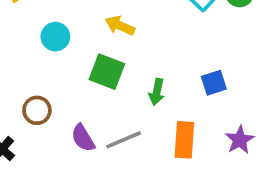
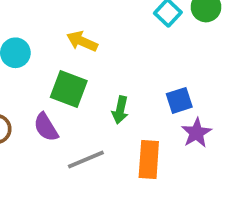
purple semicircle: (83, 138) -> (46, 127), moved
purple star: (240, 140) -> (196, 133), moved

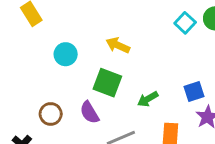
green arrow: (120, 110) -> (148, 99), turned 48

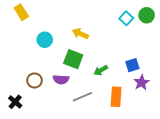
purple semicircle: (89, 112) -> (61, 79), turned -56

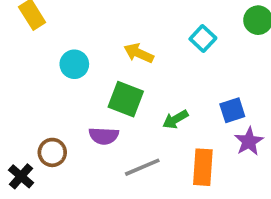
cyan square: (126, 18) -> (203, 39), moved
brown circle: (35, 80) -> (52, 152), moved

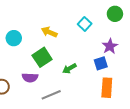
green square: (126, 99) -> (42, 57), turned 36
purple star: (249, 141) -> (110, 46), moved
orange rectangle: (203, 167) -> (107, 88), moved

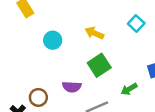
green square: (42, 57) -> (99, 65), moved
green arrow: (69, 68) -> (129, 89), moved

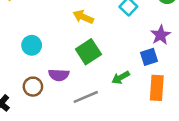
cyan circle: (53, 40) -> (32, 45), moved
brown circle: (38, 97) -> (33, 87), moved

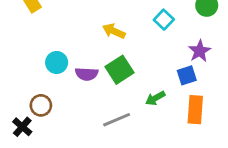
purple semicircle: (59, 75) -> (87, 74), moved
brown circle: (33, 87) -> (41, 105), moved

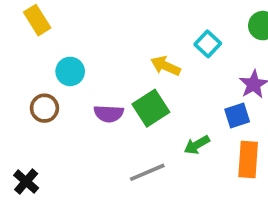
yellow arrow: (114, 31) -> (166, 66), moved
cyan circle: (57, 62) -> (70, 71), moved
brown circle: (41, 105) -> (44, 108), moved

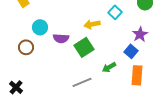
yellow arrow: (166, 66) -> (92, 24), turned -35
purple semicircle: (109, 114) -> (61, 38), moved
blue square: (237, 115) -> (131, 51), turned -32

